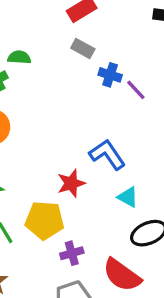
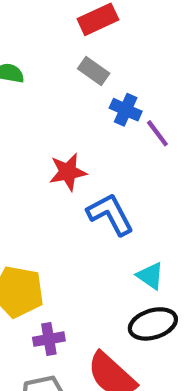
red star: (71, 183) -> (68, 172), moved
cyan triangle: (128, 197) -> (150, 276), moved

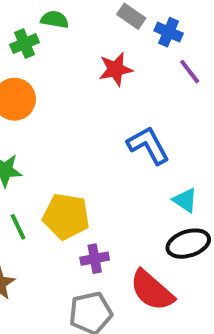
blue cross: (126, 110) -> (169, 32), moved
red star: (68, 172) -> (116, 69), moved

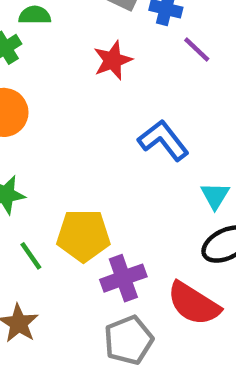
cyan triangle: (185, 200) -> (215, 196), turned 36
purple cross: (95, 259) -> (123, 278), size x1.4

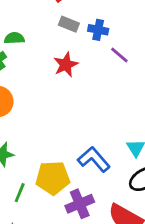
blue L-shape: (163, 140) -> (94, 159), moved
green line: (31, 256) -> (20, 193), turned 60

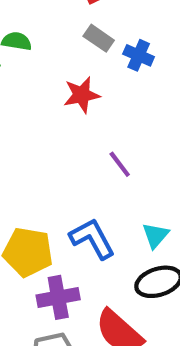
purple line: (119, 55) -> (120, 164), moved

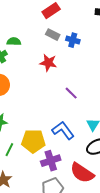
red star: (82, 95) -> (48, 63), turned 30

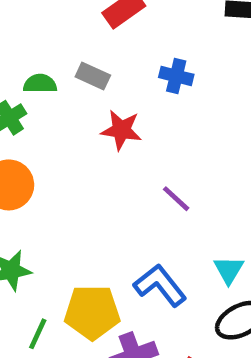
gray rectangle: (53, 35) -> (93, 76), moved

